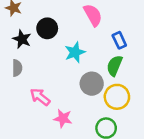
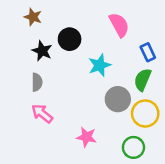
pink arrow: (40, 97) -> (42, 114), moved

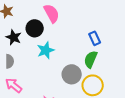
pink semicircle: (119, 25) -> (52, 13), moved
cyan star: (100, 65) -> (46, 50), moved

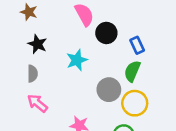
black circle: (35, 28) -> (106, 33), moved

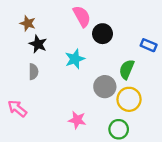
brown star: (29, 12) -> (28, 23), moved
blue rectangle: (137, 45) -> (149, 45), moved, turned -42
pink arrow: (37, 103) -> (17, 109), moved

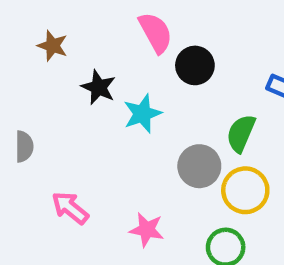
black star: (38, 44) -> (99, 87), moved
gray semicircle: (33, 72) -> (24, 146), moved
pink arrow: (17, 109) -> (70, 208), moved

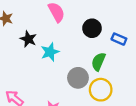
black circle: (195, 65) -> (92, 28), moved

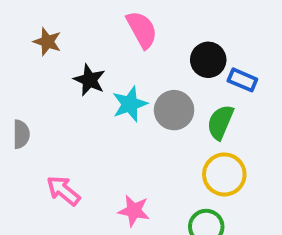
blue rectangle: (119, 39) -> (242, 80), moved
gray circle: (78, 78) -> (174, 110), moved

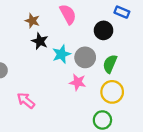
brown star: (47, 42) -> (32, 21), moved
blue rectangle: (242, 80) -> (122, 12), moved
pink star: (134, 211) -> (78, 82), moved

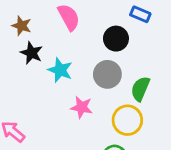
cyan star: (61, 54) -> (60, 70), turned -30
gray circle: (85, 57) -> (107, 74), moved
green semicircle: (110, 64) -> (140, 89), moved

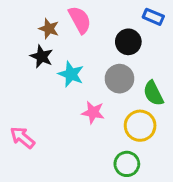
brown star: (22, 26) -> (49, 29), moved
green semicircle: (140, 89) -> (153, 93), turned -50

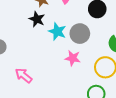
gray circle: (119, 79) -> (80, 34), moved

